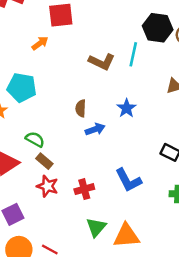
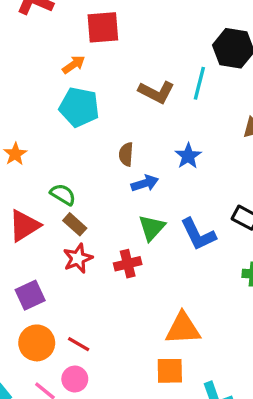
cyan pentagon: (22, 88) -> (79, 107), moved
blue L-shape: (128, 180) -> (198, 234), moved
red star: (47, 186) -> (78, 258), turned 30
green triangle: (96, 227) -> (152, 228), moved

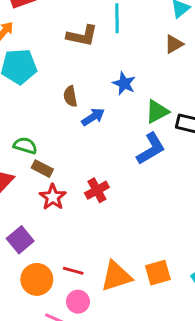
green triangle: (152, 228) -> (157, 112), moved, turned 35
blue L-shape: (198, 234) -> (151, 149), turned -80
orange triangle: (183, 329) -> (116, 276), moved

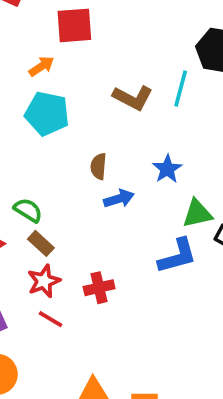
red line: (73, 271) -> (50, 319), moved

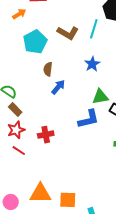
cyan pentagon: (47, 114) -> (35, 42), moved, turned 30
blue star: (167, 169) -> (92, 64), moved
blue arrow: (119, 199) -> (58, 87), turned -35

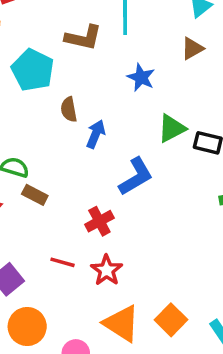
blue L-shape: (89, 119) -> (136, 177), moved
red star: (16, 130) -> (107, 270), moved
orange triangle: (40, 193) -> (121, 323), turned 50
orange square: (68, 200) -> (171, 320), turned -30

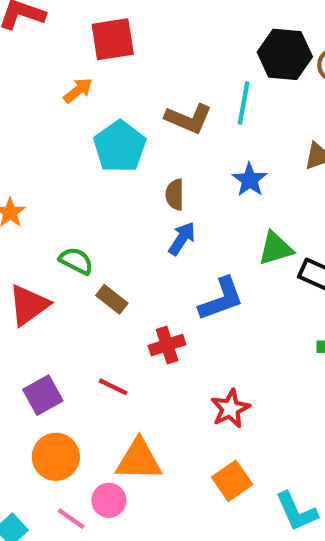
brown semicircle: (69, 109) -> (175, 195), moved
brown rectangle: (35, 195) -> (112, 299), moved
red star: (107, 270) -> (230, 409), moved
orange triangle: (121, 323) -> (139, 460), moved, turned -42

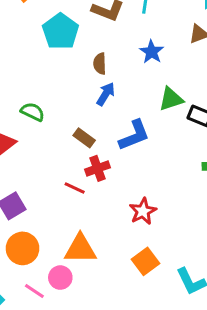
brown rectangle: (112, 299) -> (84, 138), moved
red line: (113, 387) -> (75, 188), moved

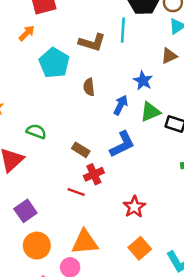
blue star: (152, 52) -> (143, 81), moved
blue arrow: (106, 94) -> (121, 105), moved

